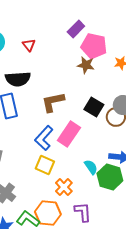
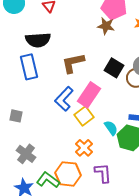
yellow square: (45, 165) -> (84, 116), moved, turned 30

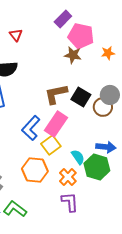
brown L-shape: (73, 63) -> (56, 94), moved
orange cross: (84, 148) -> (68, 177), moved
orange hexagon: (68, 174) -> (35, 170), moved

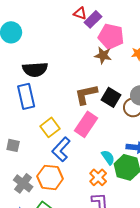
red triangle: (16, 35) -> (80, 13), moved, turned -32
blue L-shape: (31, 128) -> (61, 149), moved
yellow square: (51, 145) -> (50, 127), moved
orange hexagon: (35, 170) -> (50, 177), moved

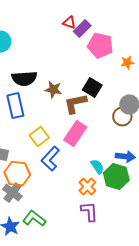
brown star: (103, 55) -> (53, 90), moved
black square: (111, 97) -> (92, 88), moved
orange hexagon: (50, 177) -> (17, 174), moved

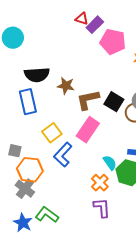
black square: (92, 88) -> (114, 102), moved

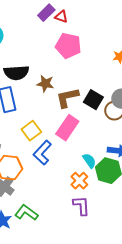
purple rectangle: (95, 25) -> (46, 13), moved
pink pentagon: (113, 42) -> (68, 46), moved

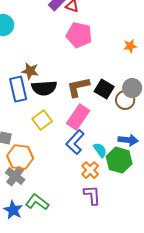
black semicircle: (16, 73) -> (44, 88), moved
brown star: (45, 84) -> (30, 71), moved
blue L-shape: (42, 153) -> (75, 142), moved

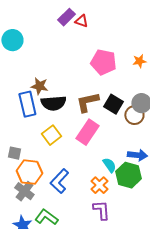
pink pentagon: (79, 35) -> (103, 62), moved
blue L-shape: (75, 142) -> (59, 181), moved

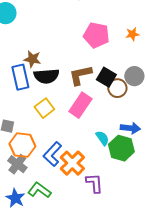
brown circle: (134, 115) -> (117, 88), moved
orange cross: (99, 185) -> (72, 163), moved, size x1.4

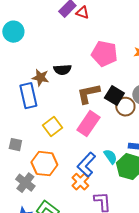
black semicircle: (46, 76) -> (62, 70), moved, size x0.7
orange hexagon: (22, 145) -> (44, 164), moved
blue L-shape: (52, 154) -> (86, 165), moved
orange cross: (72, 163) -> (80, 182), size x0.7

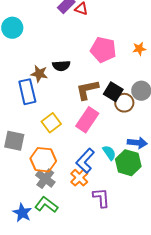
gray square: (15, 145) -> (14, 141), size x1.5
gray cross: (25, 183) -> (45, 179), moved

